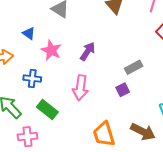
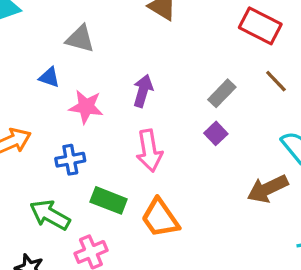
blue triangle: (29, 33) -> (49, 77), moved
brown arrow: (143, 132) -> (268, 189), turned 145
orange trapezoid: (104, 134) -> (160, 218), moved

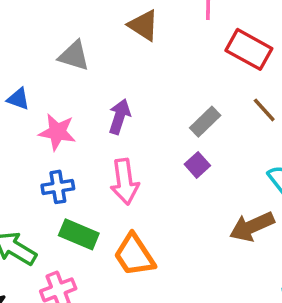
gray triangle: (80, 39) -> (74, 56), moved
blue cross: (70, 160) -> (58, 187), moved

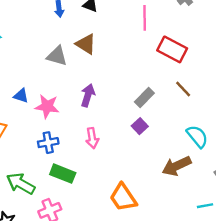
brown triangle: (143, 25) -> (86, 44), moved
blue triangle: (18, 99) -> (21, 96), moved
pink arrow: (125, 182) -> (92, 138), size x0.7
orange trapezoid: (134, 255) -> (123, 197), moved

